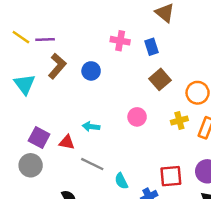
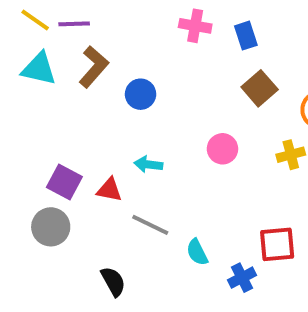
blue circle: (91, 71) -> (141, 94), moved
cyan triangle: (25, 84) -> (39, 69), moved, turned -40

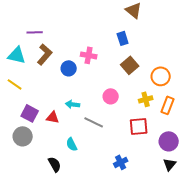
yellow line: (35, 20) -> (15, 84), moved
pink cross: (195, 26) -> (89, 55), moved
gray line: (150, 225) -> (94, 122), moved
red square: (277, 244) -> (139, 126), moved
cyan semicircle: (197, 252) -> (72, 144), moved

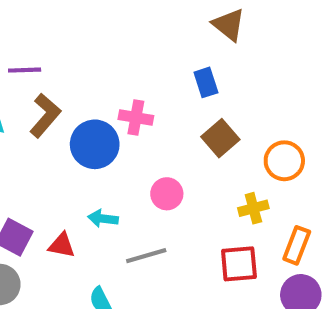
blue circle: (69, 68) -> (95, 144), size x1.5
pink circle: (111, 96) -> (167, 194), moved
orange rectangle: (168, 105) -> (297, 245), moved
gray line: (94, 122) -> (146, 256), turned -42

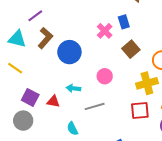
purple line: (25, 70) -> (35, 16), turned -35
pink cross: (136, 117) -> (105, 31), moved, turned 35
yellow cross: (253, 208) -> (147, 83), size x1.5

